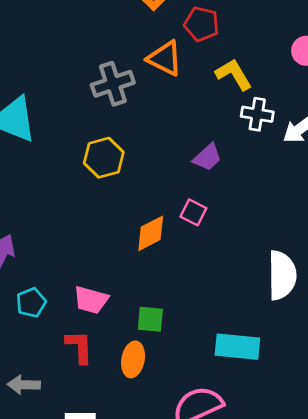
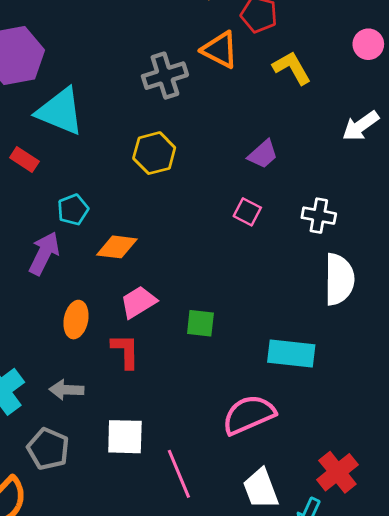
white cross: (257, 114) -> (319, 216), moved
orange diamond: (151, 233) -> (117, 247), moved, turned 33
pink trapezoid: (91, 300) -> (138, 302), turned 132
cyan pentagon: (31, 303) -> (73, 210), moved
orange ellipse: (133, 359) -> (76, 320), moved

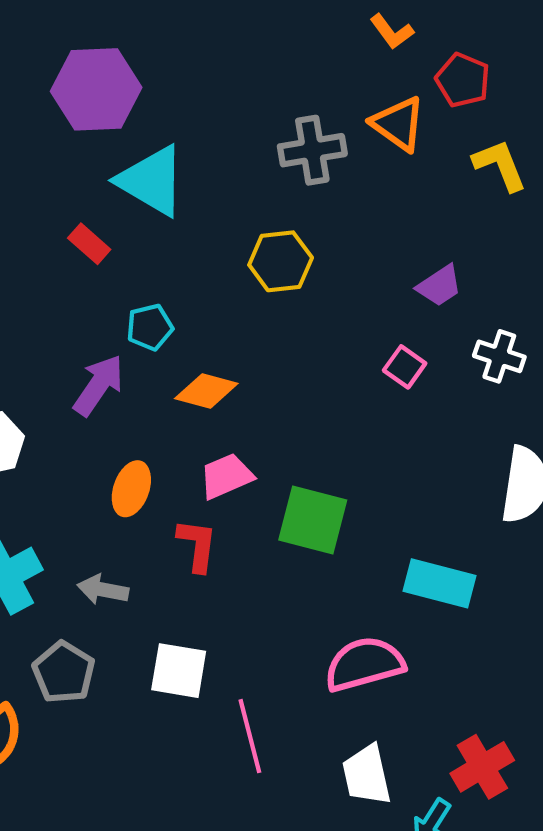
white cross: (319, 216) -> (499, 356), moved
green square: (200, 323) -> (313, 520), size x1.6

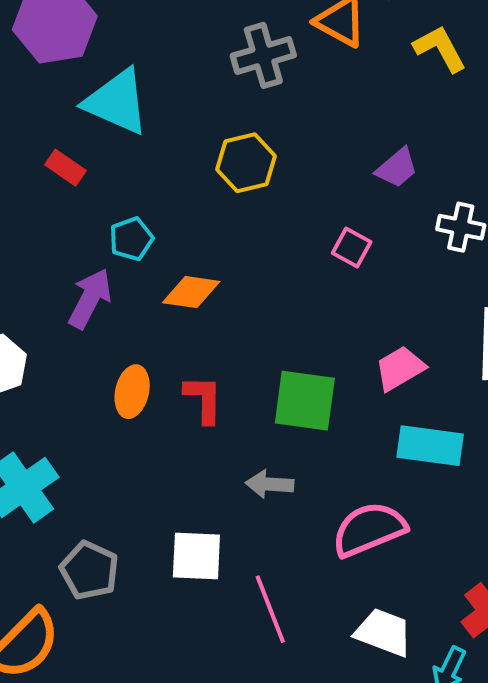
pink square: (405, 367) -> (352, 248), moved
pink trapezoid: (226, 476) -> (400, 368), moved
red L-shape: (197, 545) -> (204, 399), moved
gray arrow: (103, 590) -> (270, 484), moved
white trapezoid: (367, 775) -> (383, 632), turned 130

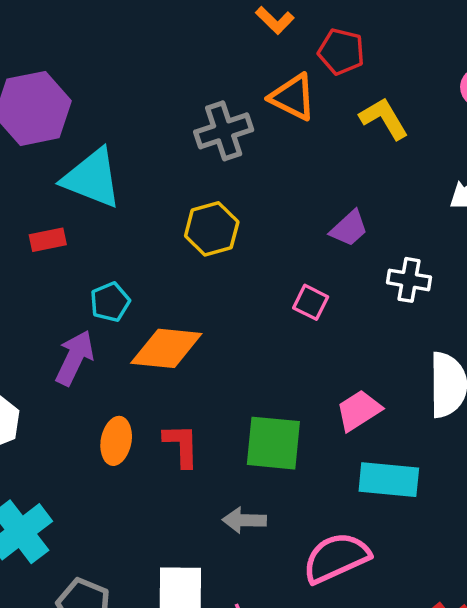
red rectangle: (65, 168) -> (48, 240), turned -44
orange diamond: (191, 292) -> (166, 348), size x1.4

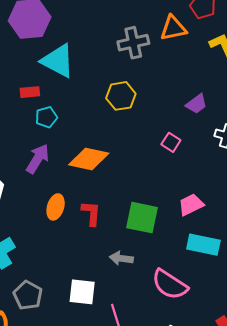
orange triangle: (293, 97) -> (173, 28), turned -44
cyan pentagon: (110, 302) -> (46, 117), moved
pink semicircle: (336, 558) -> (170, 285), turned -129

